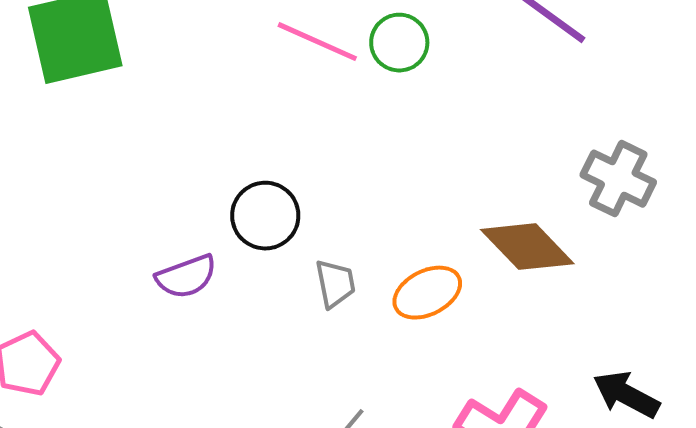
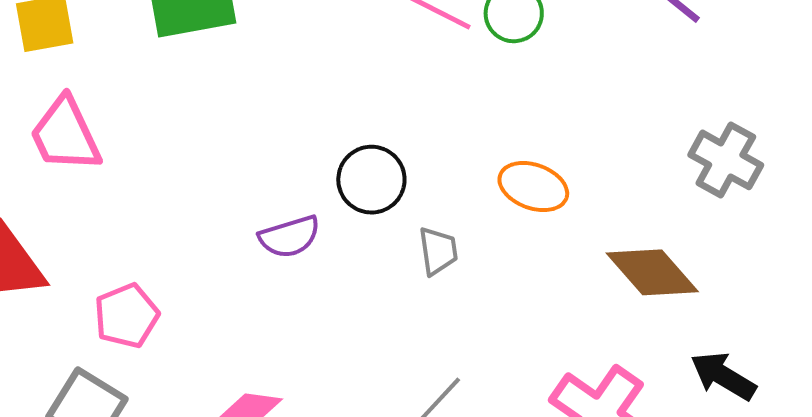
brown diamond: (527, 247) -> (652, 272), moved
orange ellipse: (427, 293) -> (533, 187), moved, turned 44

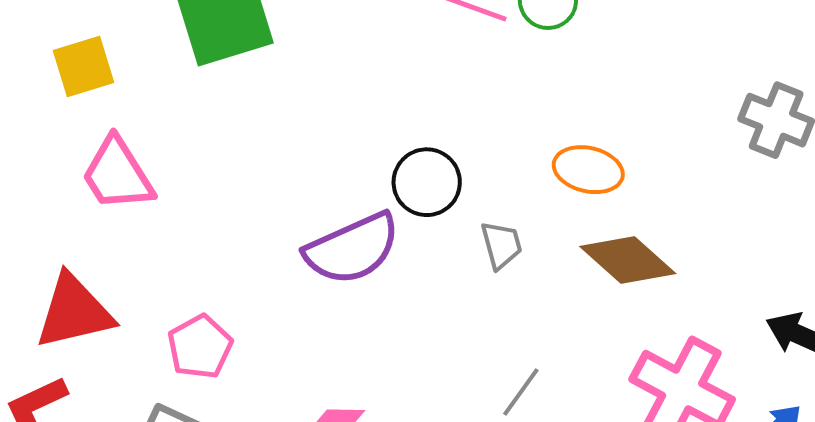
purple semicircle: (290, 237) -> (352, 249), size x1.6
brown diamond: (652, 272) -> (628, 260), moved

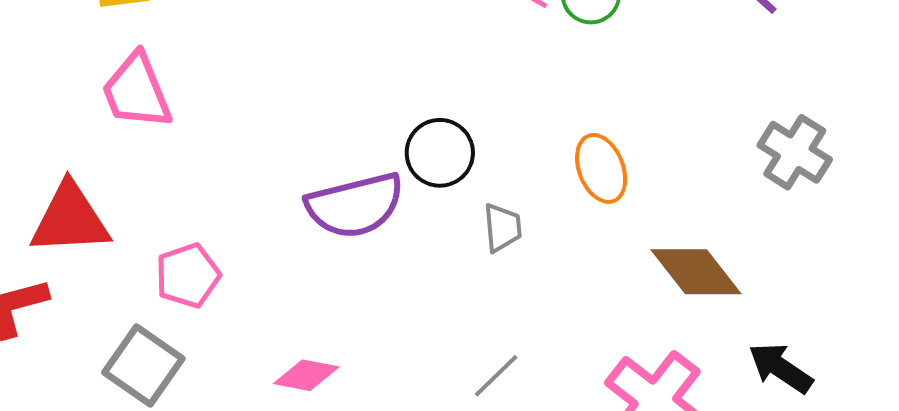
orange ellipse: (588, 170) -> (601, 168), turned 46
brown diamond: (628, 260) -> (696, 272), moved

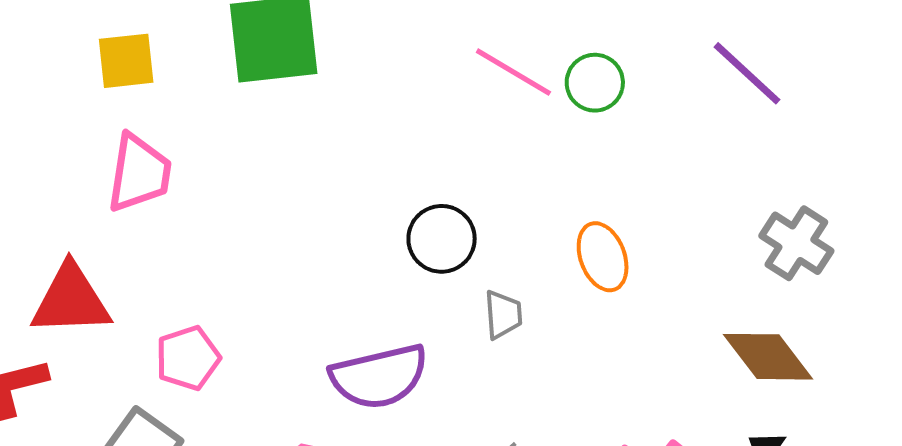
pink trapezoid: (137, 91) -> (139, 173), turned -150
purple semicircle: (355, 205) -> (379, 376), moved
brown diamond: (696, 272) -> (768, 357), moved

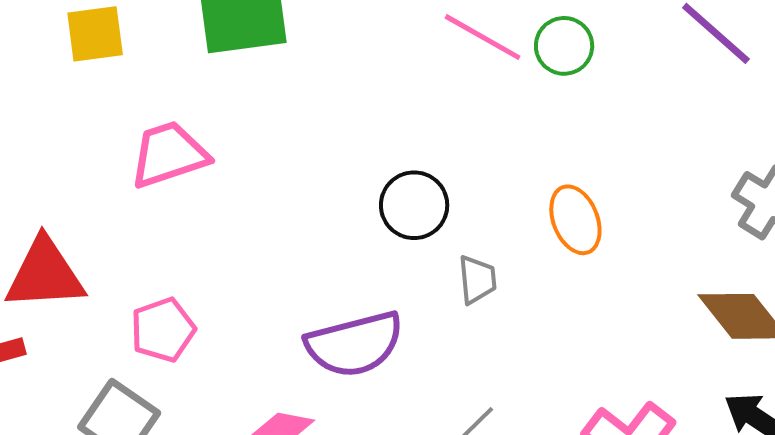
pink trapezoid: (139, 173) -> (169, 155), moved, turned -116

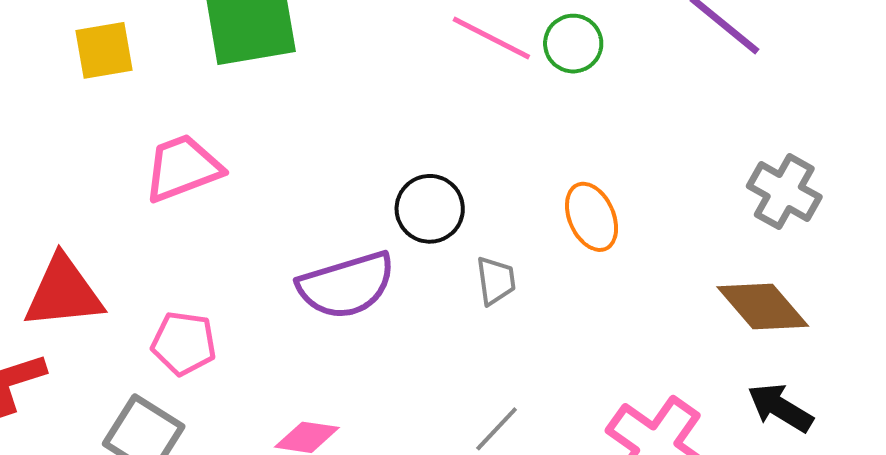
pink pentagon: (163, 330) -> (184, 343), turned 30
purple semicircle: (354, 344) -> (346, 285), moved

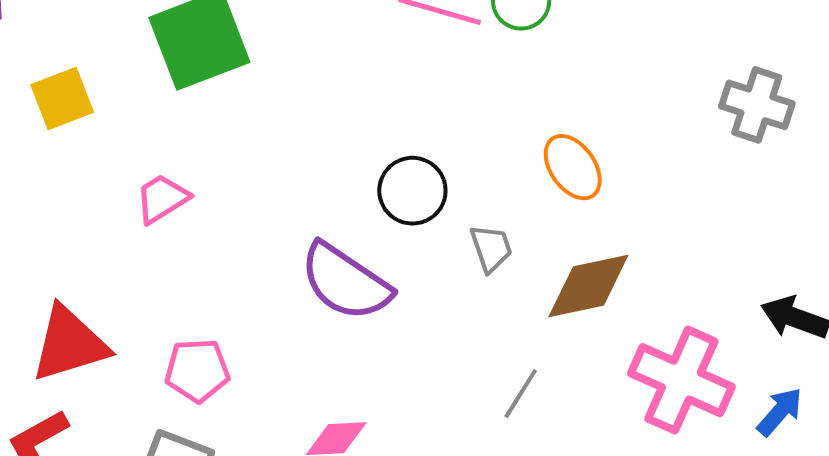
pink trapezoid: (183, 168) -> (162, 199), size x0.7
purple semicircle: (346, 285) -> (345, 282), turned 62
brown diamond: (763, 307) -> (588, 286), moved, turned -50

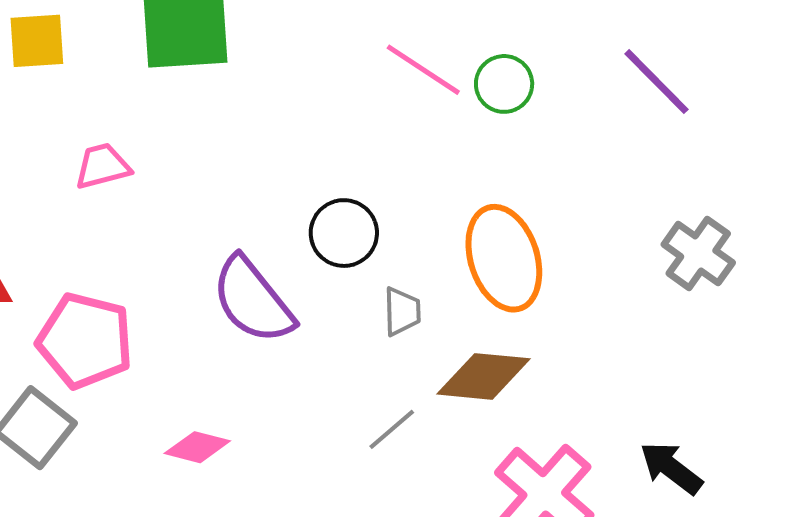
orange ellipse: (573, 167) -> (504, 258), size x1.5
pink pentagon: (197, 370) -> (85, 341), size x1.5
gray line: (521, 394) -> (392, 429), moved

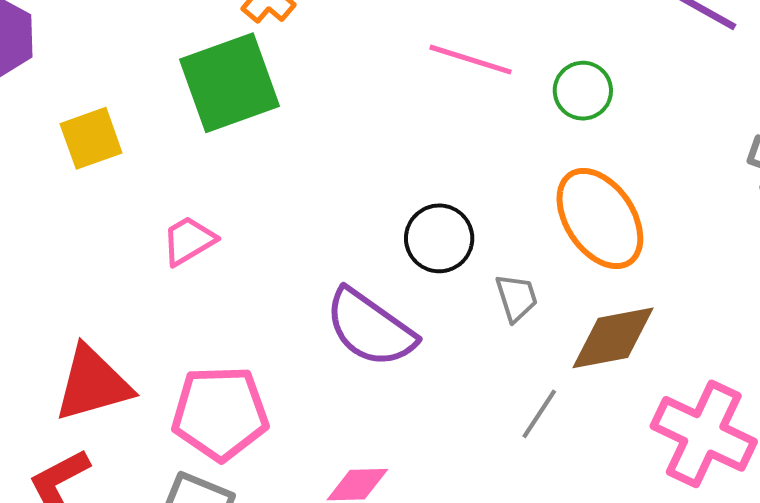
green circle: (504, 84) -> (583, 91), moved

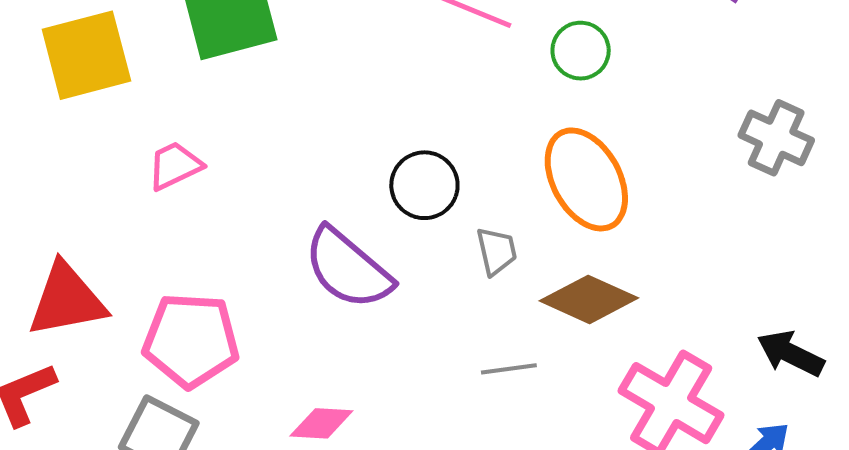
yellow square: (91, 138) -> (86, 55), size x1.5
brown diamond: (613, 338) -> (589, 299), turned 30
gray line: (539, 414) -> (509, 369), turned 44

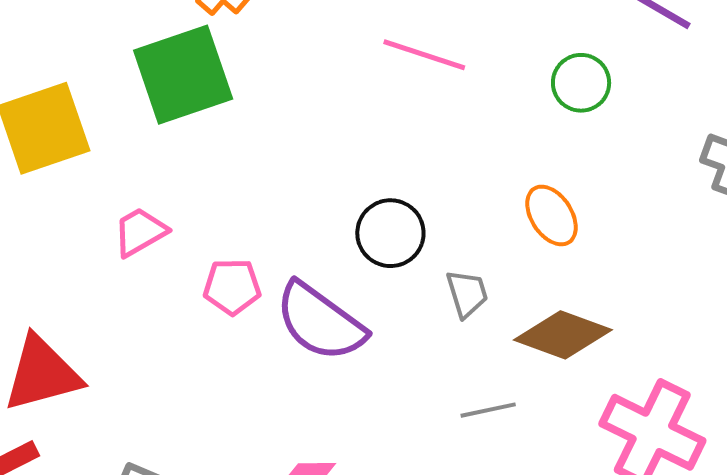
green circle: (581, 51) -> (581, 83), moved
orange ellipse: (586, 179) -> (552, 215), size x0.6
pink pentagon: (191, 340) -> (232, 287), moved, size x0.6

